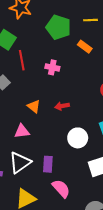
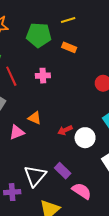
red arrow: (62, 106) -> (65, 130), moved
pink triangle: (22, 131) -> (17, 132), moved
purple rectangle: (48, 164) -> (63, 171), turned -35

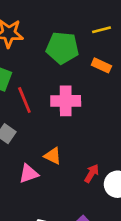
pink cross: (43, 76) -> (66, 101), size x1.5
red arrow: (65, 130) -> (92, 173), turned 144

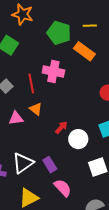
orange rectangle: (101, 65) -> (84, 51), size x1.5
red line: (24, 100) -> (31, 83), moved

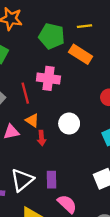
red arrow: (61, 127) -> (42, 138), moved, turned 136
white circle: (78, 139) -> (69, 124), moved
purple rectangle: (50, 165) -> (51, 180), turned 35

